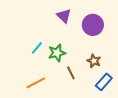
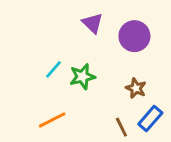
brown line: (71, 73) -> (121, 127), moved

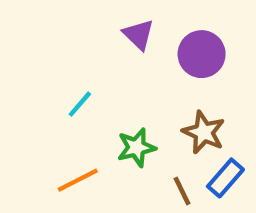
green star: (82, 77) -> (136, 148), moved
brown star: (136, 88) -> (204, 132), size x1.4

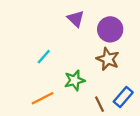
brown star: (204, 132) -> (108, 59), moved

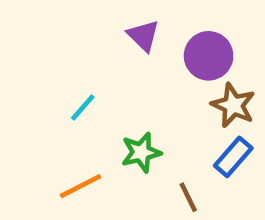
brown star: (108, 59) -> (233, 105), moved
blue rectangle: (123, 97) -> (233, 157), moved

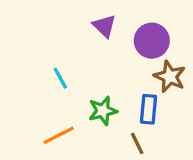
cyan line: (83, 107) -> (60, 78), turned -70
blue rectangle: (233, 157) -> (148, 109), moved, turned -36

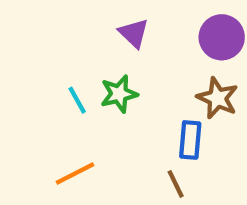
purple circle: (152, 41) -> (222, 37), moved
green star: (103, 111) -> (119, 94), moved

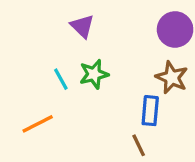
purple triangle: (134, 33) -> (82, 26), moved
orange line: (75, 173) -> (38, 124), moved

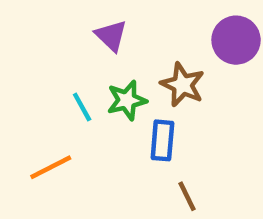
brown star: (172, 77) -> (182, 85), moved
blue rectangle: (150, 111) -> (162, 140), moved

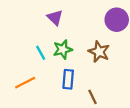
brown star: (182, 85) -> (99, 52), moved
blue rectangle: (162, 140) -> (68, 79), moved

